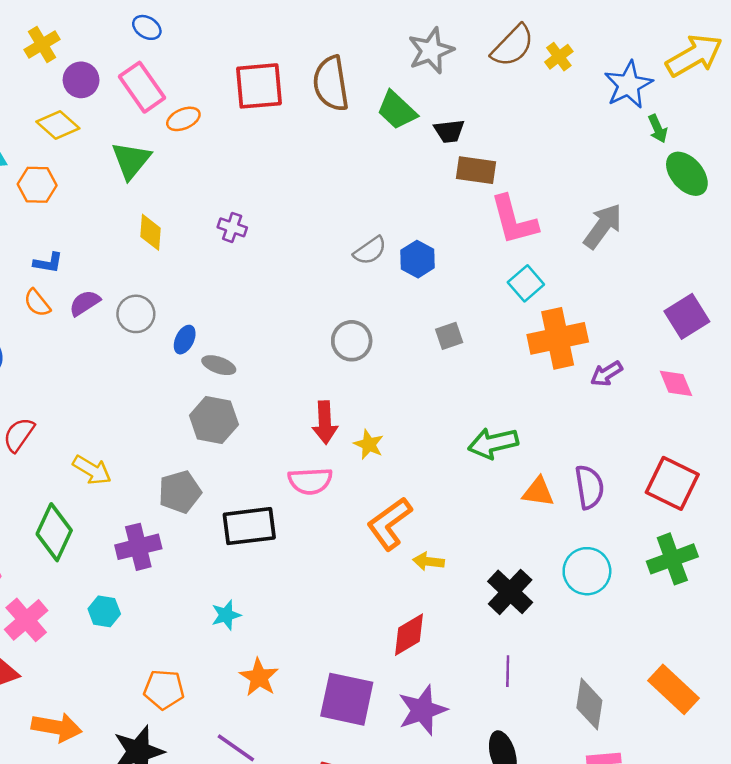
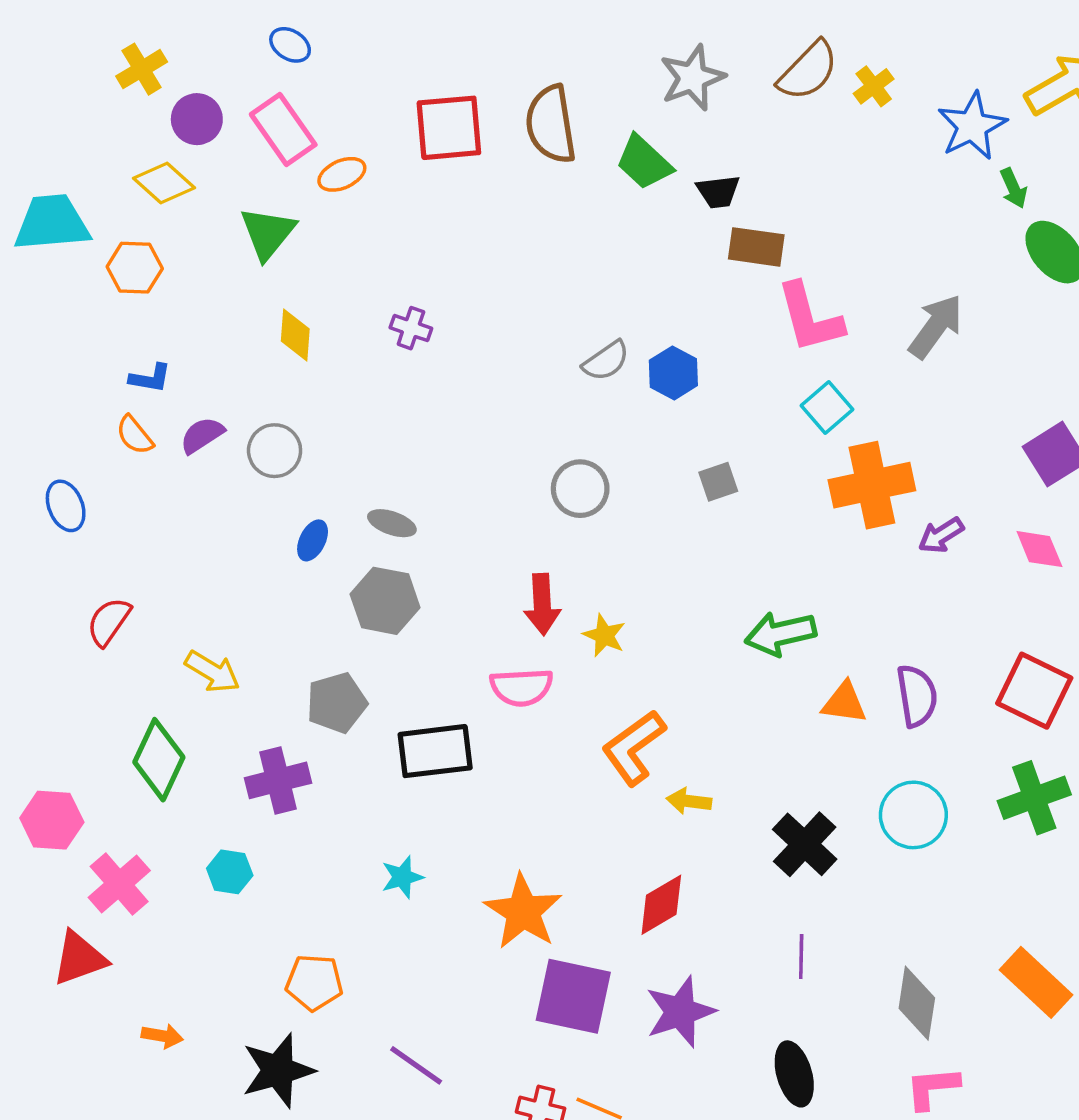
blue ellipse: (185, 340) -> (313, 540), moved
orange star: (259, 677) -> (523, 912), moved, size x1.4
orange arrow: (57, 727) -> (162, 1036), size x0.6

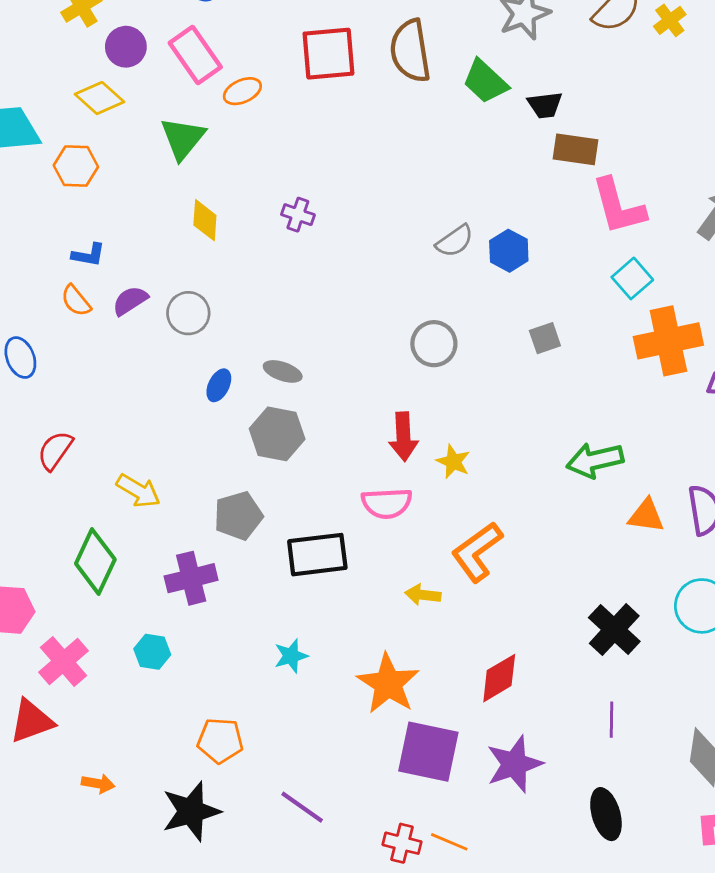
yellow arrow: (689, 801) -> (423, 595), moved

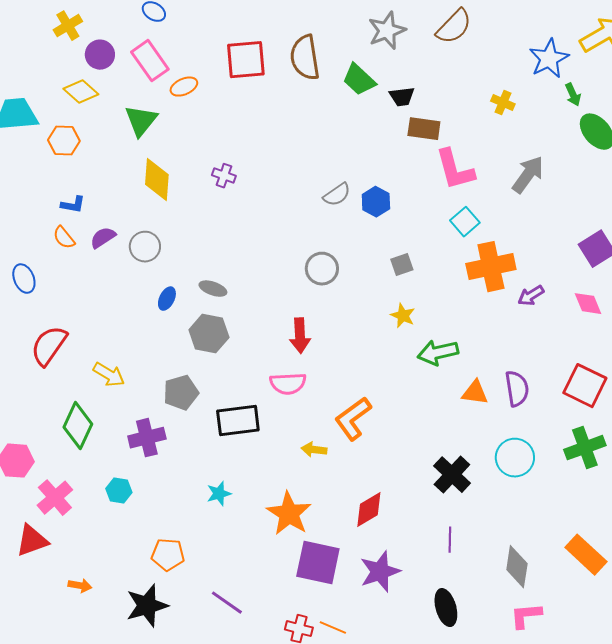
yellow cross: (670, 20) -> (503, 103), moved, turned -30
yellow diamond: (205, 220) -> (157, 180), size x1.4
red semicircle: (55, 451) -> (49, 346), size x1.4
yellow star: (453, 462) -> (403, 316), moved

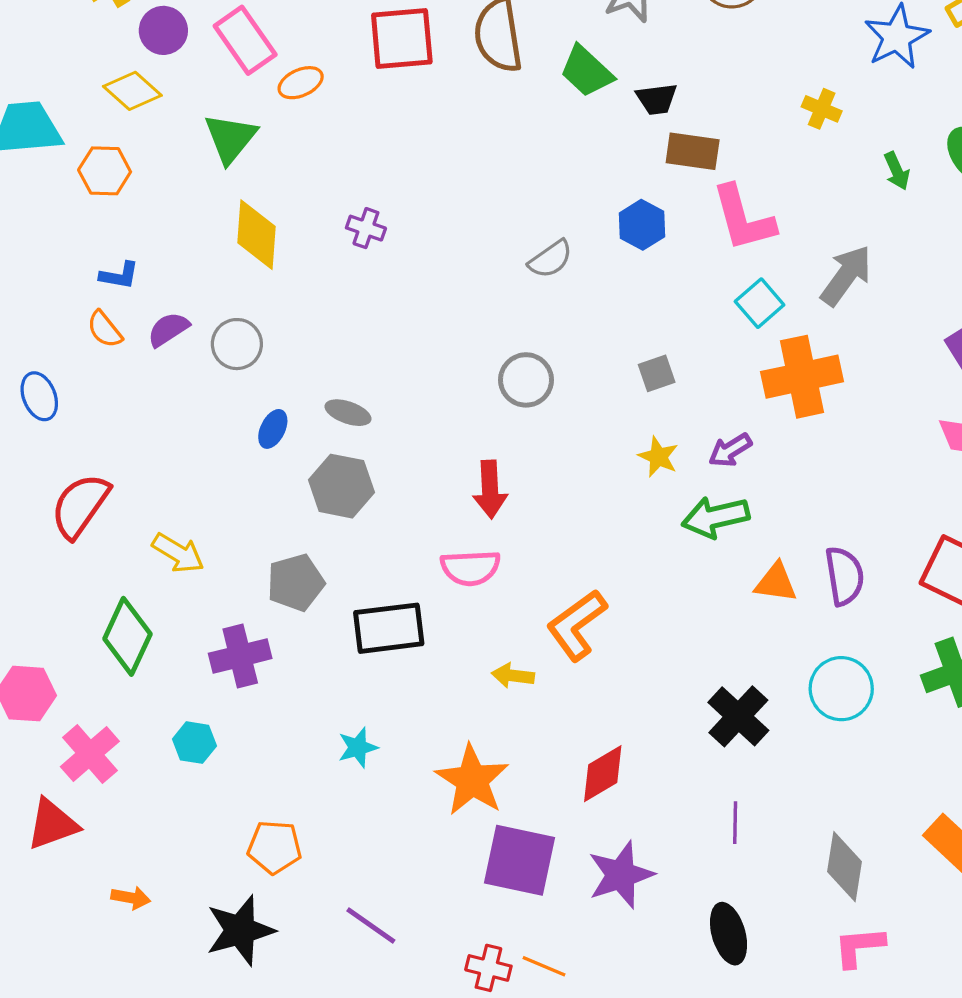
green arrow: (573, 95) -> (897, 171), moved
gray arrow: (528, 175) -> (846, 275), moved
blue hexagon: (376, 202) -> (642, 225), moved
purple arrow: (531, 296) -> (730, 450), moved

